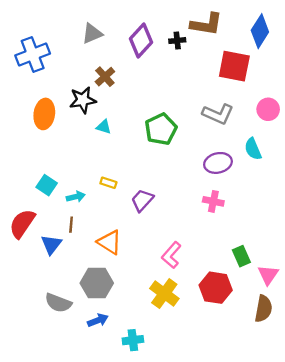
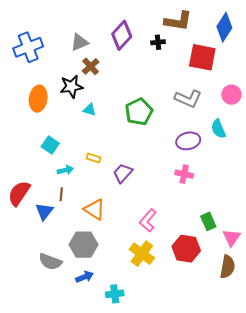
gray triangle: (92, 34) -> (79, 42), moved
black cross: (177, 41) -> (158, 42), moved
cyan square: (47, 185) -> (50, 145), moved

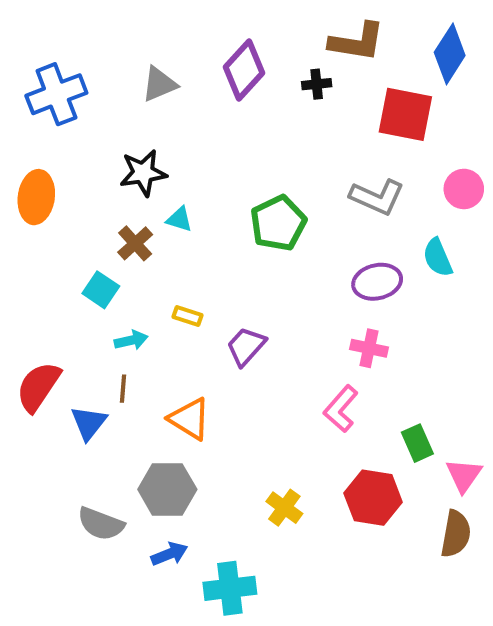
brown cross: (91, 66) -> (135, 243), moved
orange ellipse: (38, 99) -> (36, 197), moved
pink L-shape: (148, 220) -> (341, 409), moved
yellow cross: (142, 254) -> (284, 508), size x0.7
cyan cross: (115, 294) -> (230, 588), size x1.4

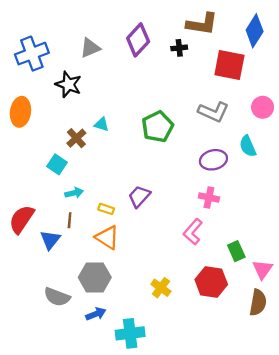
black star: (143, 173) -> (68, 84), moved, turned 30
yellow rectangle: (188, 316) -> (106, 209), moved

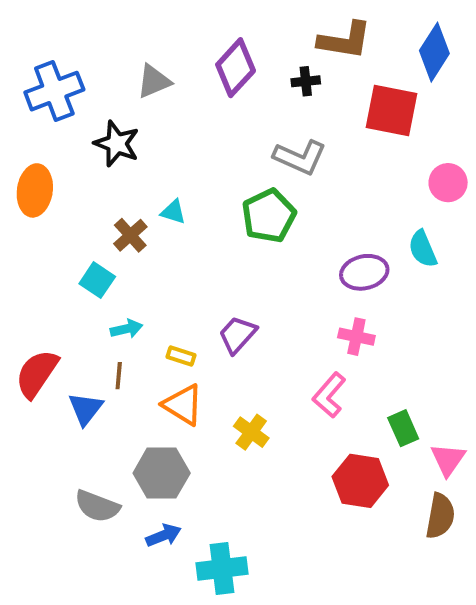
gray L-shape: (213, 112) -> (300, 157), moved
yellow cross: (161, 288) -> (251, 432), moved

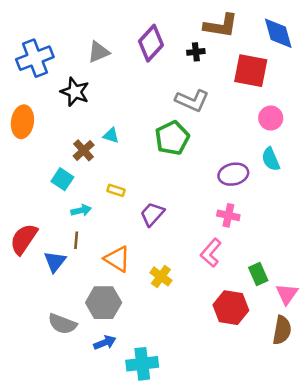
blue diamond: (434, 52) -> (278, 33), turned -48
pink circle: (448, 183) -> (271, 118), moved
yellow rectangle: (181, 356) -> (116, 190), moved

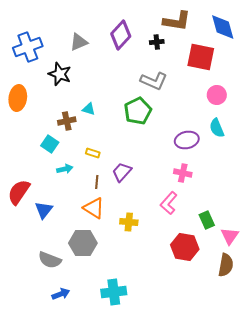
brown cross: (84, 150) -> (67, 121), turned 30
brown line: (76, 240) -> (97, 182), moved
yellow cross: (161, 276) -> (129, 222), turned -30
blue arrow: (105, 343) -> (61, 294), moved

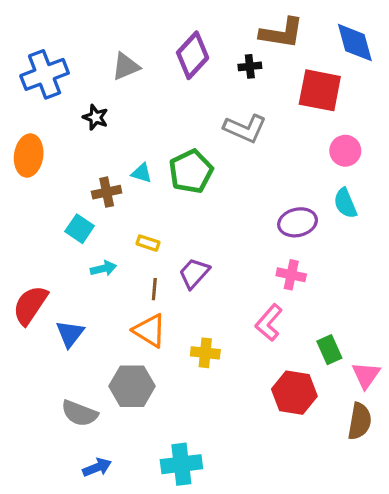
black star: (60, 74) -> (95, 117), size x0.7
green pentagon: (138, 111) -> (191, 171), moved

